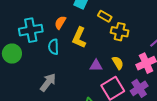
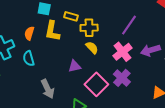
yellow L-shape: (79, 38) -> (52, 31), moved
yellow semicircle: (118, 63) -> (92, 48), moved
gray arrow: (48, 82) -> (48, 89), moved, turned 132

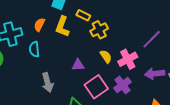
purple line: (129, 25) -> (152, 39), moved
yellow cross: (89, 28) -> (99, 30), turned -36
yellow semicircle: (92, 48) -> (106, 56), moved
purple arrow: (150, 50) -> (155, 74), moved

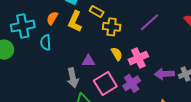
yellow cross: (99, 30) -> (112, 27), turned 30
purple line: (152, 39) -> (150, 22), moved
gray arrow: (47, 83) -> (73, 78), moved

